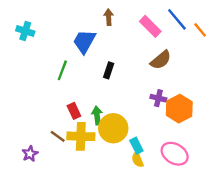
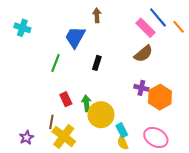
pink rectangle: (150, 26) -> (145, 28), moved
brown line: (58, 136) -> (51, 122), turned 64
yellow cross: (81, 136) -> (64, 136), moved, turned 35

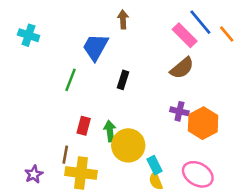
red rectangle: (66, 99) -> (84, 126), turned 40
yellow cross: (64, 136) -> (81, 173), turned -30

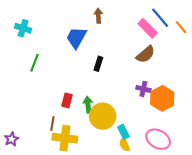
green line: (71, 80) -> (35, 63), moved
purple star: (34, 174) -> (12, 139), moved

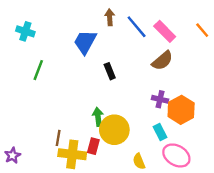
blue line: (160, 18) -> (137, 27), moved
black rectangle: (98, 64) -> (110, 71), turned -40
red rectangle: (67, 100) -> (93, 146), moved
cyan rectangle: (124, 132) -> (160, 132), moved

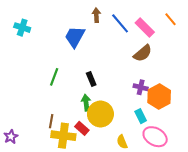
orange line: (202, 30) -> (170, 19), moved
green line: (38, 70) -> (54, 77), moved
black rectangle: (110, 71) -> (91, 79), moved
red rectangle: (93, 146) -> (82, 128), turned -64

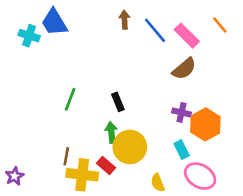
blue trapezoid: (75, 37) -> (54, 22), moved, turned -60

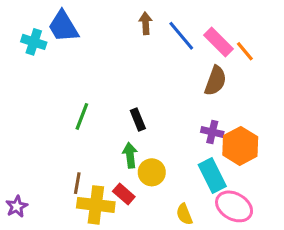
orange line: (220, 25) -> (245, 51), moved
brown semicircle: (184, 69) -> (215, 81), turned -30
yellow circle: (130, 147) -> (152, 172), size x0.7
cyan rectangle: (182, 150) -> (212, 175), size x1.5

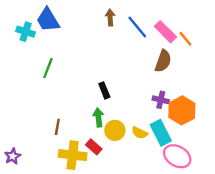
green line: (82, 116) -> (48, 68), moved
brown line: (77, 183) -> (57, 127), moved
yellow semicircle: (184, 214) -> (140, 133), moved, turned -42

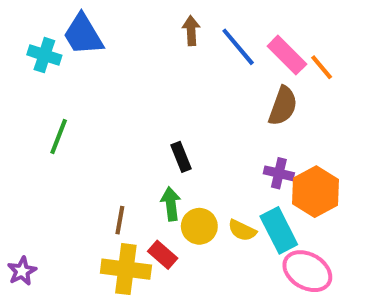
green line: (48, 68) -> (59, 137), moved
brown line: (57, 127) -> (120, 220), moved

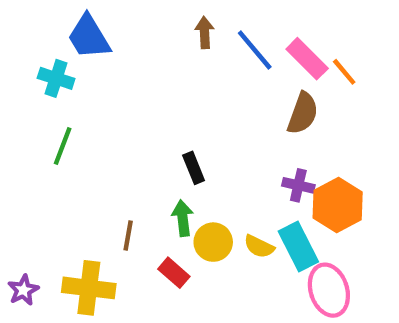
cyan cross: (44, 55) -> (56, 78), moved
yellow cross: (126, 269) -> (89, 288), moved
pink ellipse: (307, 271) -> (329, 290), turned 42

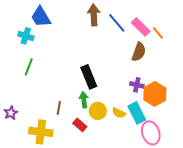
brown arrow: (204, 33) -> (94, 15), size x1.5
black rectangle: (194, 168) -> (89, 77), size x1.6
purple star: (23, 290) -> (11, 113), moved

